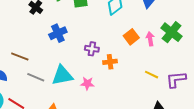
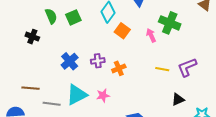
blue cross: (58, 33) -> (70, 61), moved
orange square: (131, 37) -> (122, 31), moved

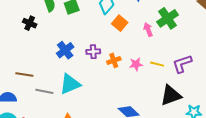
green cross: (170, 23) -> (168, 18), turned 30
pink star: (103, 95) -> (136, 64), moved
black triangle: (178, 100) -> (171, 95), size x1.6

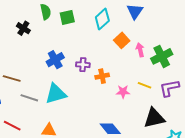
green cross: (168, 18) -> (162, 56), moved
orange square: (120, 23) -> (122, 40), moved
pink star: (136, 64) -> (123, 92), moved

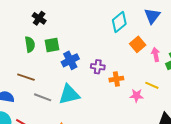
green semicircle: (46, 12) -> (30, 44), moved
green square: (67, 17) -> (52, 45), moved
black cross: (23, 28) -> (39, 18), moved
yellow line: (145, 85) -> (152, 85), moved

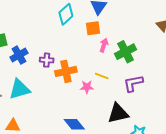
orange square: (138, 44) -> (93, 28), moved, turned 35
pink arrow: (156, 55) -> (104, 45), turned 32
orange cross: (116, 79) -> (66, 71), size x1.5

